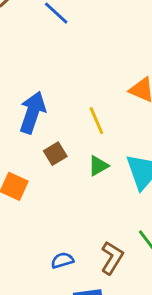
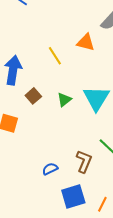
yellow line: (96, 121) -> (55, 56), moved

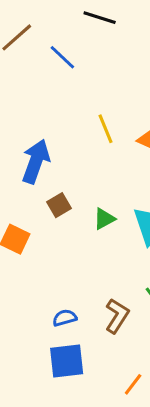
yellow line: (55, 56) -> (105, 129), moved
blue square: (73, 197) -> (67, 361), moved

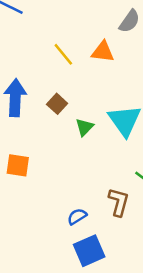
brown square: (59, 205) -> (57, 104), moved

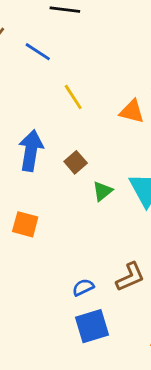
yellow line: (63, 54) -> (73, 97), moved
brown L-shape: (119, 202) -> (130, 277), turned 44

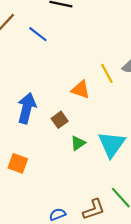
yellow line: (73, 97) -> (107, 73), moved
orange triangle: (132, 111) -> (81, 90), moved

